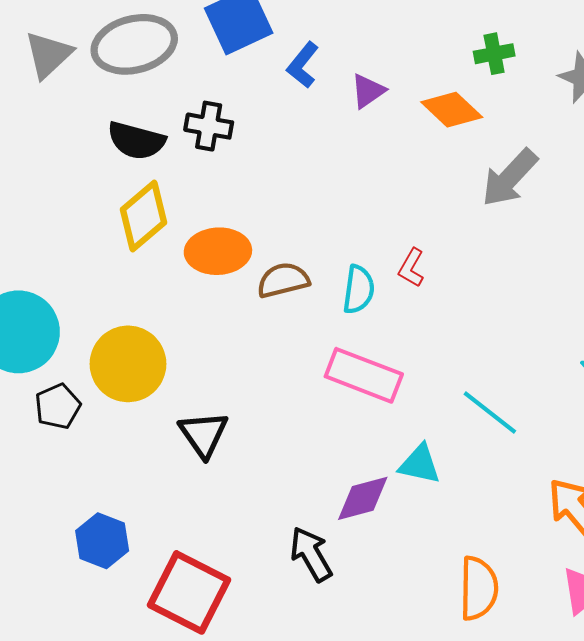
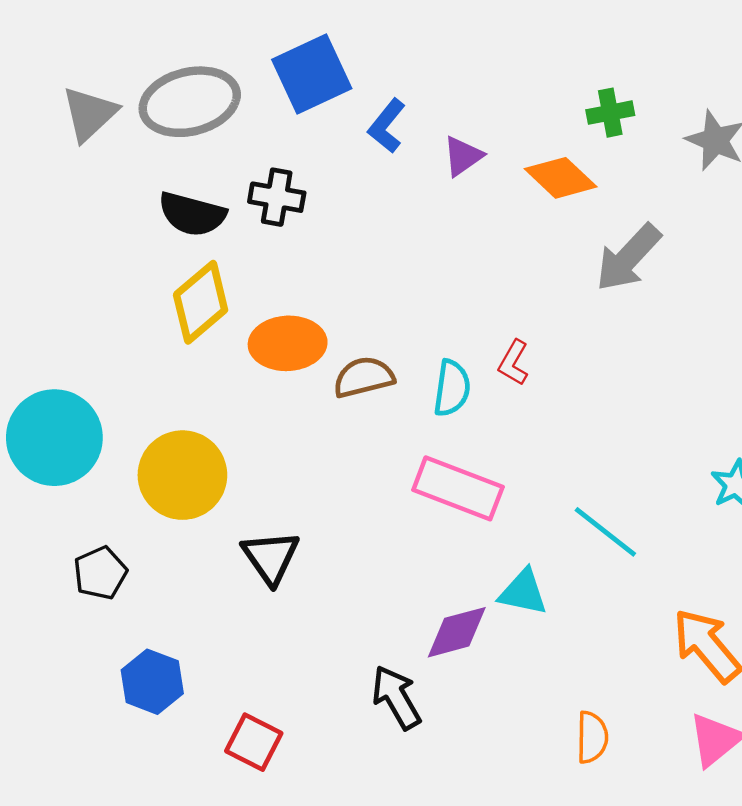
black pentagon: (58, 406) -> (100, 573), moved
orange semicircle: (479, 588) -> (592, 737), size x0.7
red square: (189, 592) -> (254, 742), size x0.6

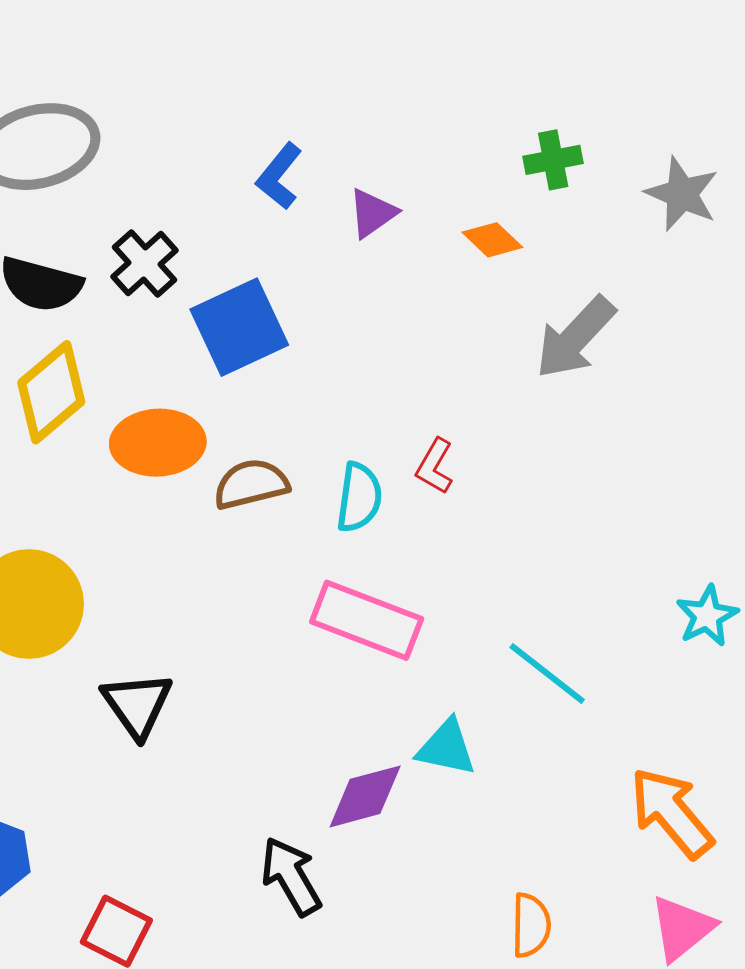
blue square: (312, 74) -> (239, 327), moved
orange diamond: (561, 178) -> (492, 240), size x0.7
black cross: (277, 197) -> (144, 264), turned 38

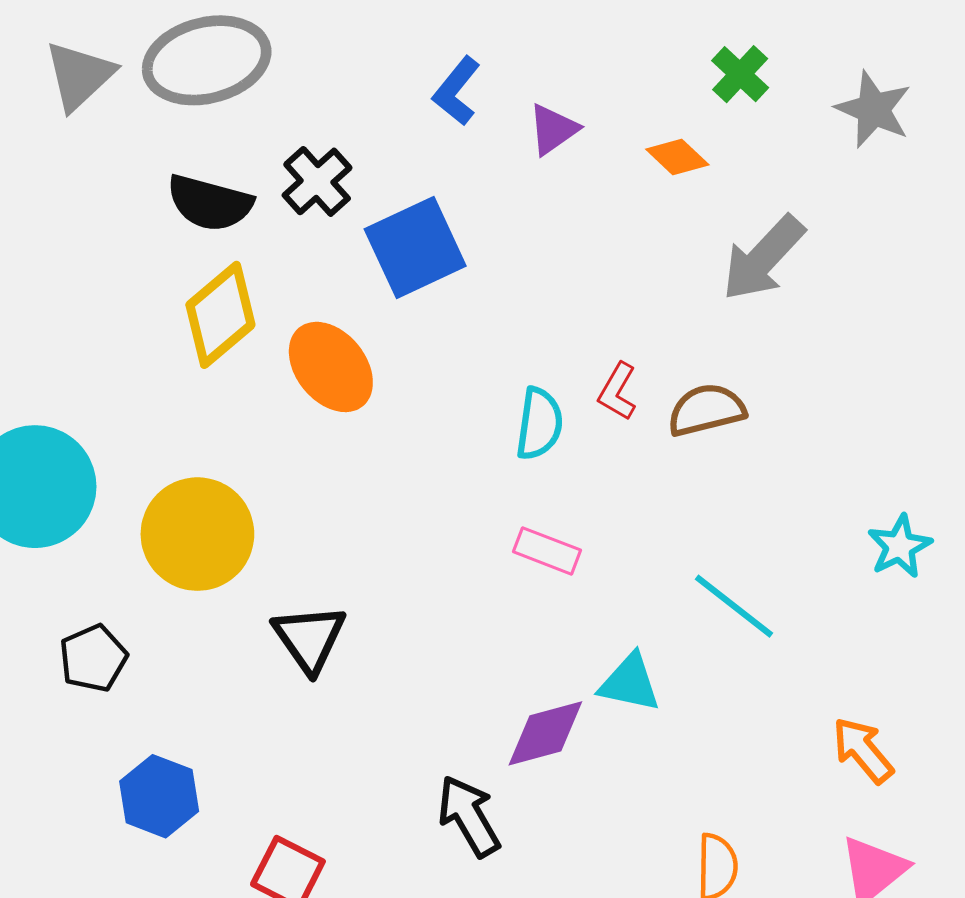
green cross: (553, 160) -> (740, 74), turned -36
orange ellipse: (158, 443) -> (331, 367), turned 54
brown semicircle: (251, 484) -> (706, 410), moved
pink rectangle: (367, 620) -> (547, 551), size x0.6
orange arrow: (672, 813) -> (863, 750), size x0.7

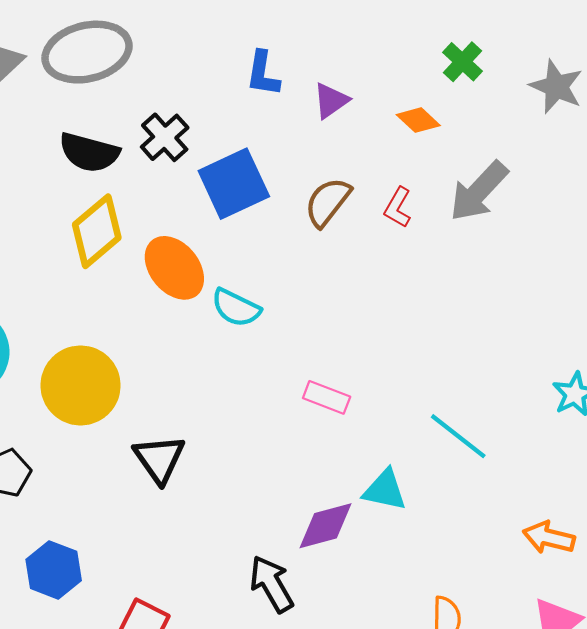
blue L-shape: (457, 91) -> (263, 74), turned -30
red L-shape: (617, 391) -> (398, 207), moved
brown semicircle: (706, 410) -> (328, 202), moved, turned -38
cyan semicircle: (539, 424) -> (236, 308), moved, turned 108
orange arrow: (863, 750) -> (549, 538), turned -36

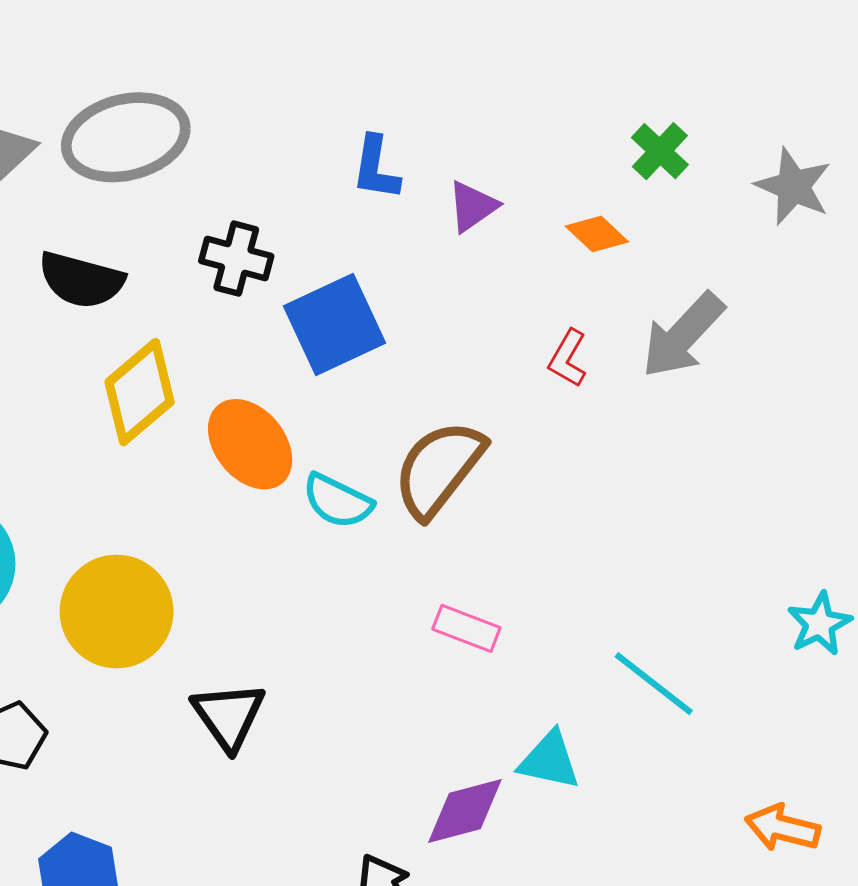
black cross: (165, 137) -> (236, 259), turned -33
black semicircle: (89, 152) -> (81, 280), moved
brown semicircle: (328, 202) -> (439, 469), moved, size x1.4

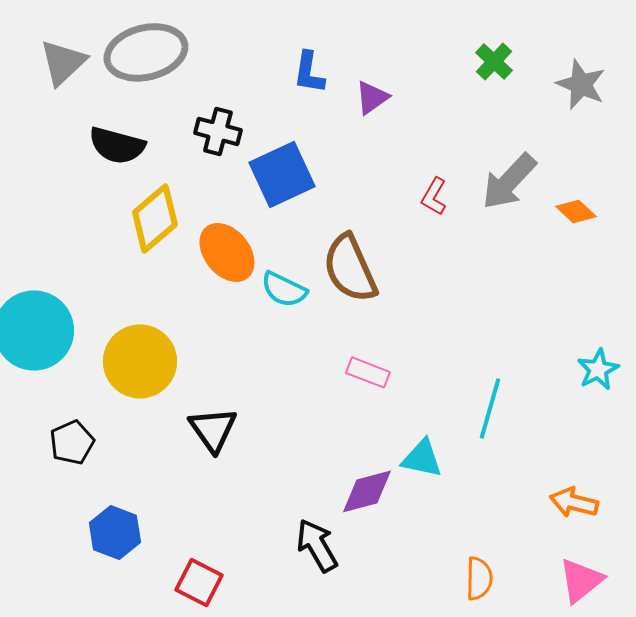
orange diamond: (597, 234) -> (576, 211), moved
brown semicircle: (439, 469) -> (350, 268), turned -62
cyan line: (654, 684) -> (490, 408), turned 68

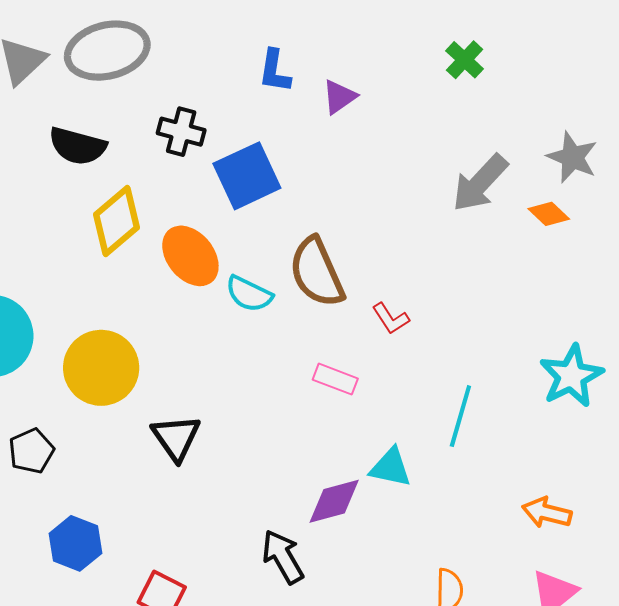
gray star: (581, 84) -> (572, 157), moved
red L-shape: (434, 196) -> (391, 319), moved, turned -63
cyan star: (598, 369) -> (571, 376), size x1.5

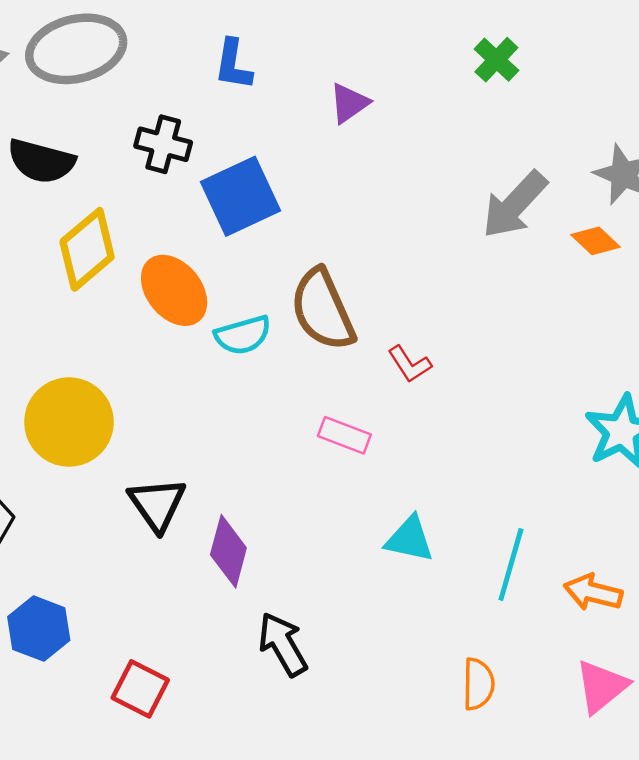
blue L-shape: (275, 71) -> (233, 65), moved
cyan semicircle: (249, 294) -> (243, 335), turned -42
cyan line: (460, 416) -> (511, 565), moved
purple diamond: (334, 501) -> (228, 551), moved, turned -60

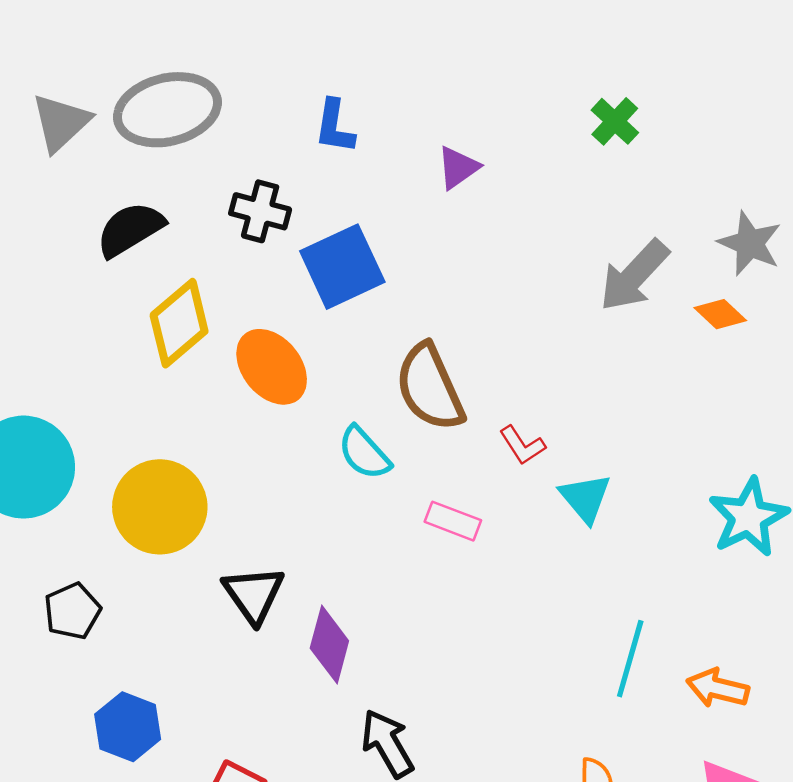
black semicircle: (41, 161) -> (130, 229), turned 134
cyan semicircle: (243, 335) -> (364, 453), moved, turned 64
cyan triangle: (410, 539) -> (585, 498), moved, turned 38

